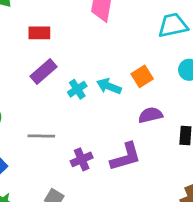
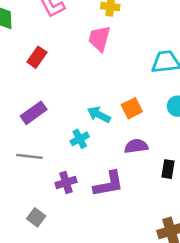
red rectangle: (39, 33) -> (37, 57), turned -60
purple rectangle: (44, 72) -> (34, 113), moved
cyan cross: (77, 89) -> (80, 139), moved

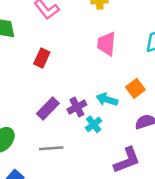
pink trapezoid: (99, 39) -> (106, 44), moved
purple cross: (66, 182) -> (77, 107), moved

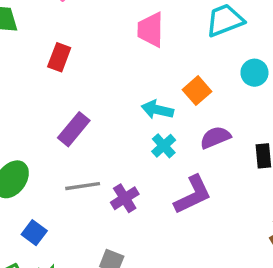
purple cross: (77, 107) -> (125, 198), moved
cyan cross: (94, 124) -> (164, 146), moved

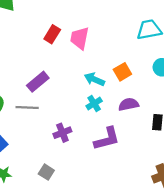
pink trapezoid: (151, 30) -> (80, 38), moved
red rectangle: (59, 57) -> (52, 34), moved
gray line: (83, 186) -> (27, 108), moved

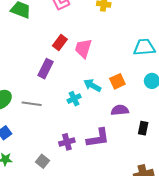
purple rectangle: (38, 82) -> (46, 69), moved, turned -30
cyan cross: (94, 103) -> (74, 99), moved
purple cross: (62, 133) -> (67, 142), moved

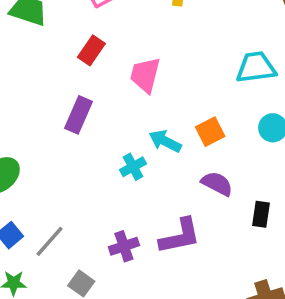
red rectangle: (60, 43) -> (91, 50), moved
gray line: (32, 104) -> (49, 241), moved, turned -54
purple semicircle: (120, 110) -> (217, 184), turned 36

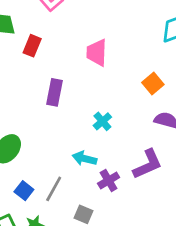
red rectangle: (91, 50) -> (32, 46), moved
cyan arrow: (165, 141) -> (85, 159), moved

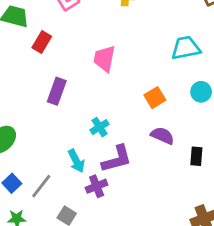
cyan arrow: (85, 159) -> (76, 161), turned -140
purple L-shape: (148, 164) -> (117, 159), moved

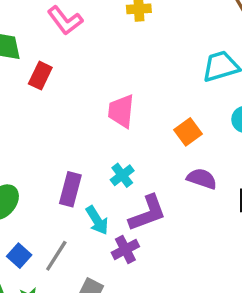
pink trapezoid: (104, 59) -> (121, 111), moved
purple rectangle: (57, 91) -> (70, 189), moved

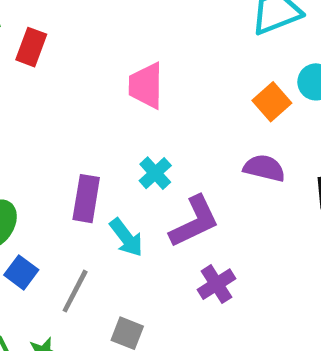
orange square: (188, 132) -> (272, 102), moved
purple cross: (125, 249) -> (217, 284), moved
blue square: (19, 256) -> (21, 272), moved

